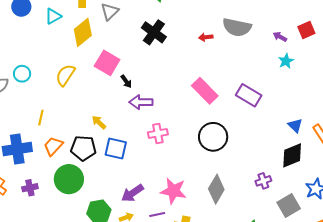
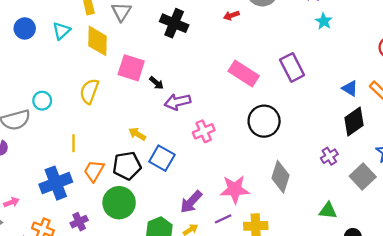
yellow diamond: (83, 32) -> (98, 41), turned -36
purple rectangle: (249, 95) -> (292, 67), turned 45
blue square: (116, 149) -> (162, 158), turned 30

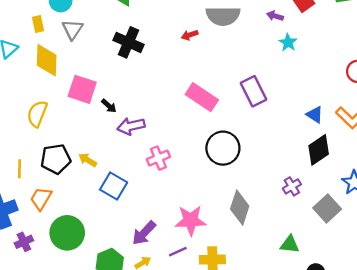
black pentagon: (127, 166) -> (56, 159), moved
purple cross: (79, 222) -> (24, 242), moved

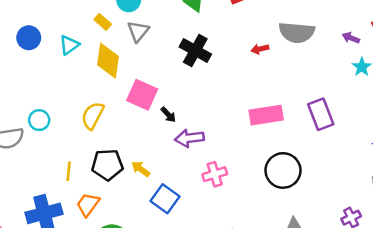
yellow rectangle: (38, 24) -> (103, 22), turned -42
pink rectangle: (202, 97) -> (266, 115), turned -48

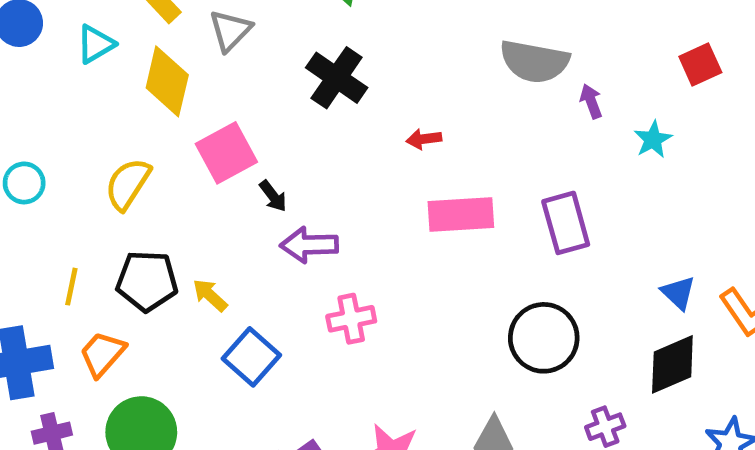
purple arrow: (351, 38) -> (591, 101), moved, turned 42
red arrow: (260, 49) -> (424, 139), moved
pink square: (142, 95) -> (226, 153), turned 32
black circle: (283, 170) -> (544, 338), moved

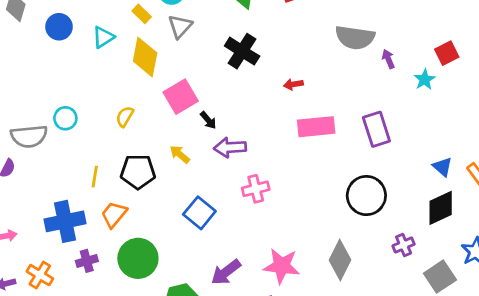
red square: (700, 65) -> (447, 53), moved
yellow semicircle: (128, 184) -> (125, 117), size x0.7
yellow arrow: (210, 295) -> (180, 154), moved

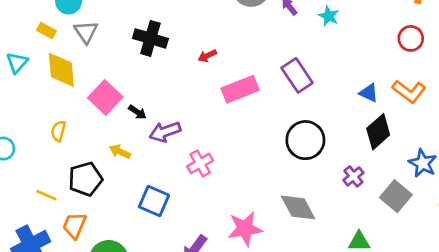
yellow line: (95, 177) -> (46, 195), turned -60
gray diamond: (340, 260) -> (298, 207), turned -39

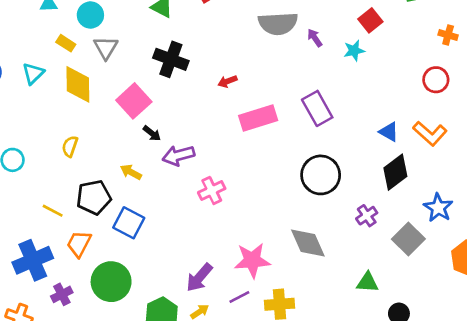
cyan star: (329, 16) -> (354, 51), turned 30
pink square: (105, 97) -> (134, 101), moved
blue square: (154, 201) -> (129, 223), moved

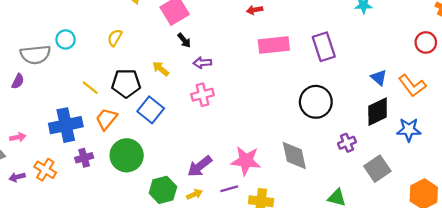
purple arrow: (178, 155) -> (202, 63), size x0.7
pink cross: (212, 191) -> (202, 95), moved
blue star: (438, 208) -> (409, 130), moved, turned 30

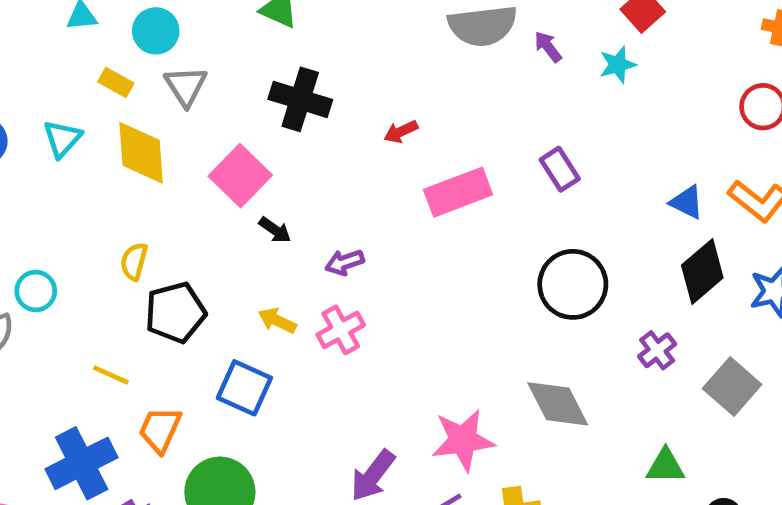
purple rectangle: (324, 47) -> (560, 169), size x0.7
purple arrow: (202, 63) -> (345, 262), moved
yellow arrow: (161, 69) -> (277, 321), moved
black pentagon: (126, 83) -> (175, 312), moved

